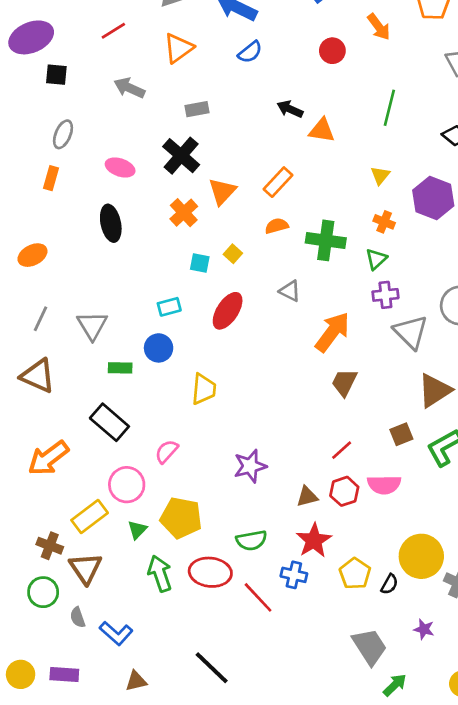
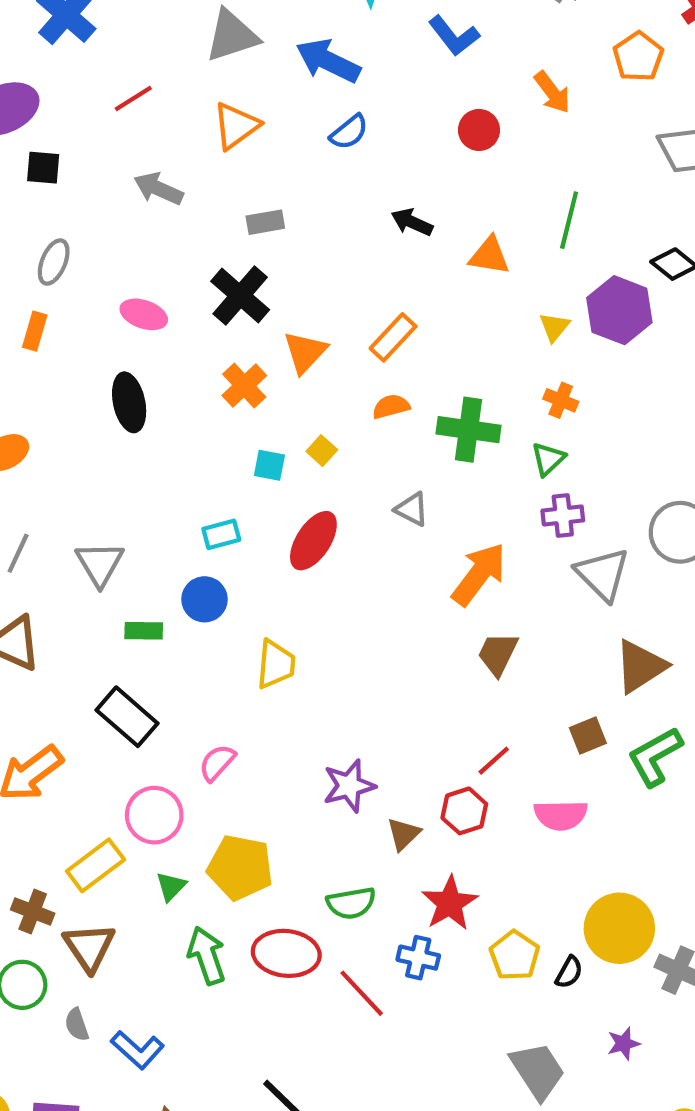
orange triangle: (322, 130) -> (489, 256), moved
purple hexagon: (433, 198) -> (619, 310), moved
red hexagon: (344, 491) -> (464, 811), moved
brown triangle: (307, 497) -> (404, 834), moved, turned -30
purple star: (424, 629) -> (624, 1043), turned -30

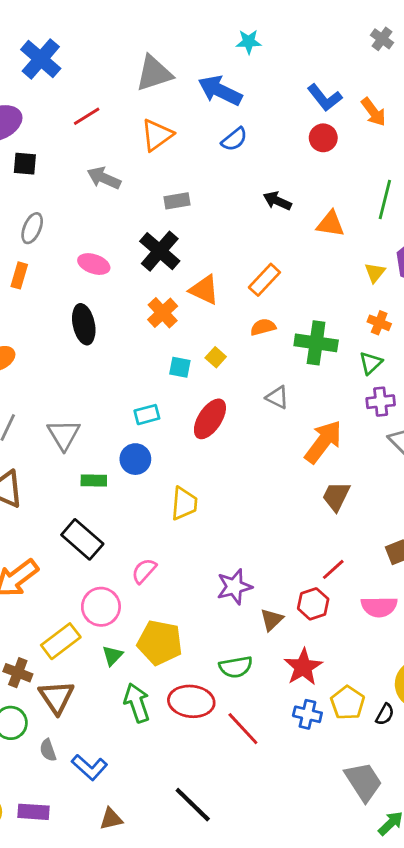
blue L-shape: (454, 36) -> (325, 98), moved
orange triangle: (305, 352) -> (204, 290), turned -48
blue cross: (418, 958) -> (307, 714), moved

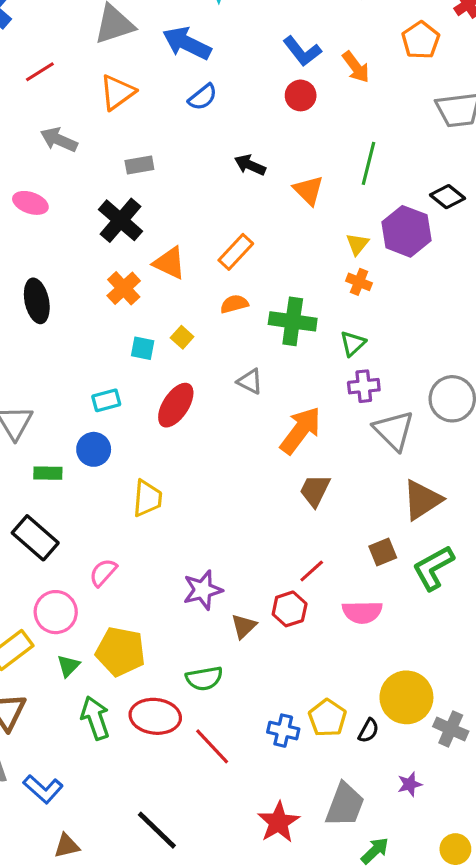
orange triangle: (330, 224) -> (308, 190), turned 36
pink ellipse: (94, 264) -> (30, 203), moved
orange cross: (379, 323) -> (359, 282), moved
red star: (303, 667) -> (278, 822), moved
gray trapezoid: (363, 782) -> (345, 805), turned 54

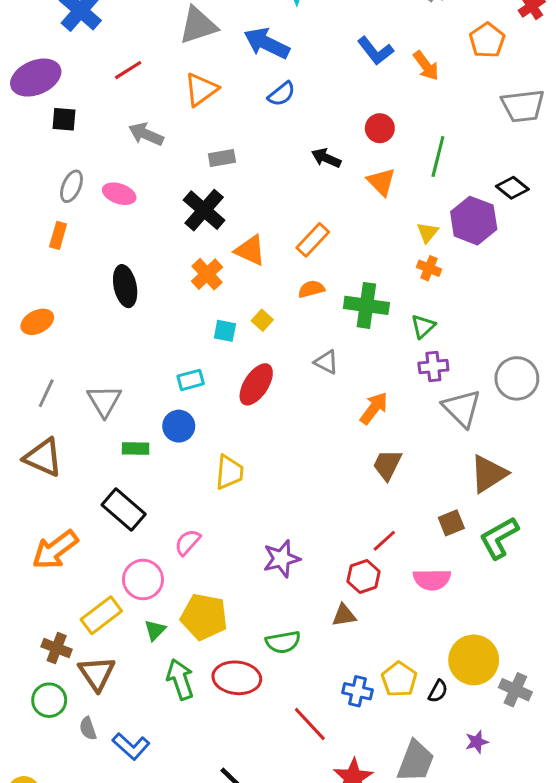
red circle: (301, 95) -> (380, 128), moved
orange arrow: (301, 430) -> (374, 408), size x0.7
brown triangle: (244, 626) -> (344, 615), moved, turned 35
red line: (212, 746) -> (310, 724), moved

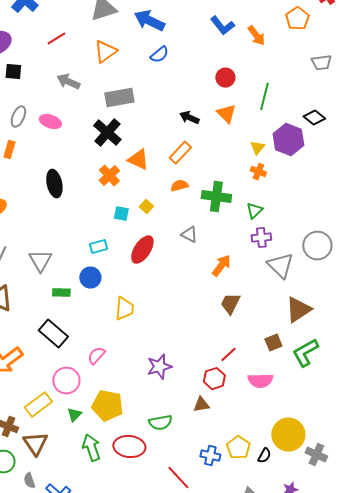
gray trapezoid: (523, 106) -> (321, 63), size x0.7
gray rectangle: (222, 158) -> (119, 98), size x1.6
black arrow: (326, 158) -> (189, 118), moved

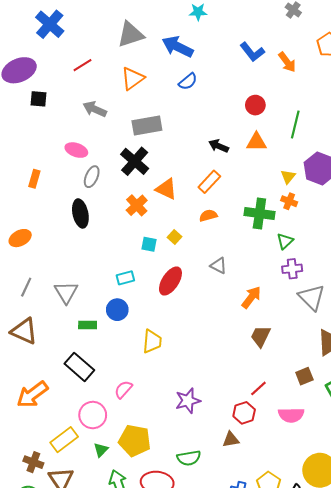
orange triangle: (226, 114) -> (256, 142), turned -45
gray ellipse: (18, 117) -> (92, 177), moved
green cross: (216, 197) -> (259, 213), moved

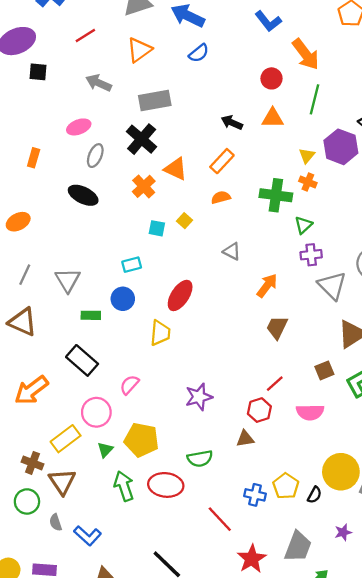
orange arrow: (287, 62) -> (306, 54), moved, size x1.4
pink ellipse: (76, 150) -> (79, 127), turned -40
black ellipse: (80, 213) -> (83, 195), turned -52
red ellipse: (170, 281) -> (180, 295), moved

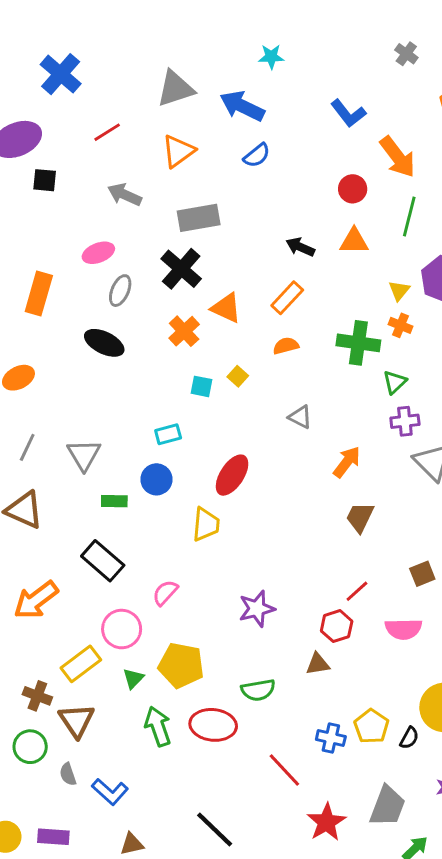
orange rectangle: (34, 158) -> (39, 293), size x1.6

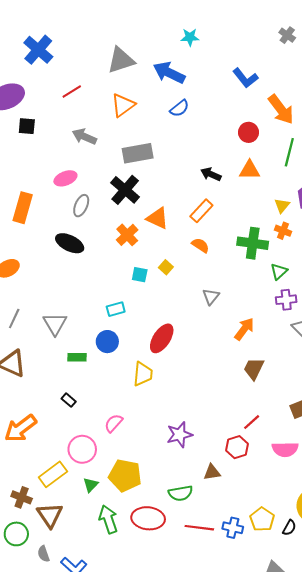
orange semicircle: (286, 346) -> (200, 245), turned 48
gray triangle: (300, 417) -> (211, 297), turned 42
black rectangle: (103, 561) -> (69, 400), size x0.5
brown triangle: (318, 664) -> (212, 472), moved
red line: (284, 770) -> (199, 528), moved, turned -40

